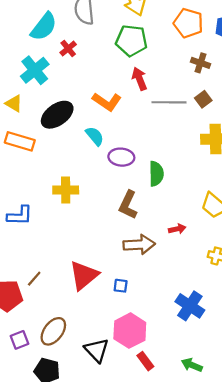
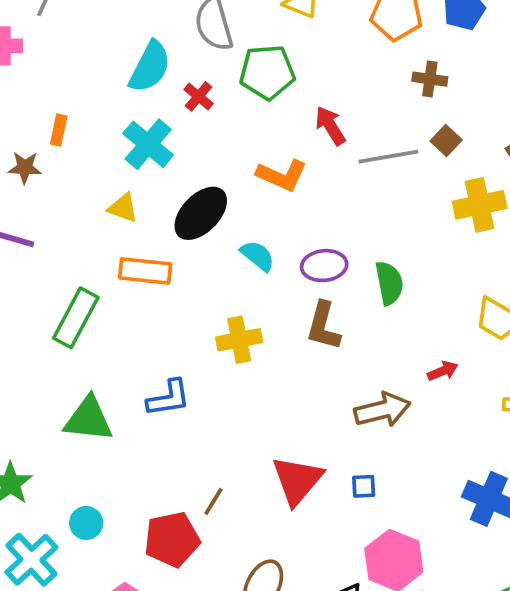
green pentagon: (131, 41) -> (267, 72), moved
cyan semicircle: (95, 136) -> (258, 256), moved
brown L-shape: (128, 205) -> (323, 326), moved

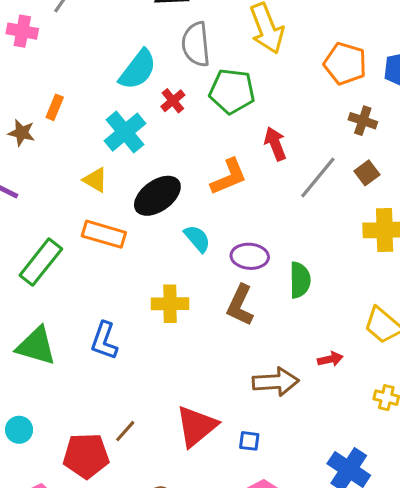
gray line: (388, 157) -> (318, 177), turned -51
orange L-shape: (282, 175) -> (229, 177), turned -57
blue L-shape: (169, 398) -> (104, 341), turned 108

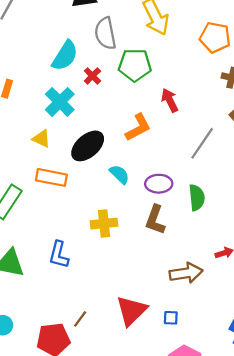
gray line: (318, 177) -> (202, 143), moved

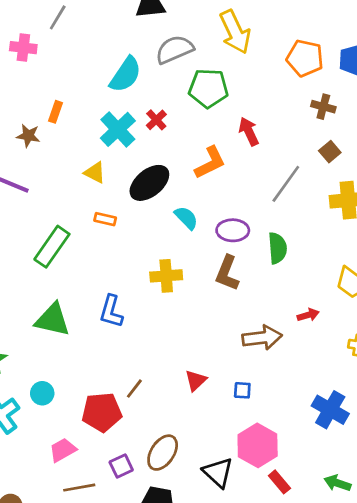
gray semicircle: (105, 33) -> (174, 49), turned 76
red cross: (92, 76) -> (156, 120), moved
orange rectangle: (51, 177) -> (105, 219), size x0.6
red triangle: (131, 311) -> (196, 380), size x0.6

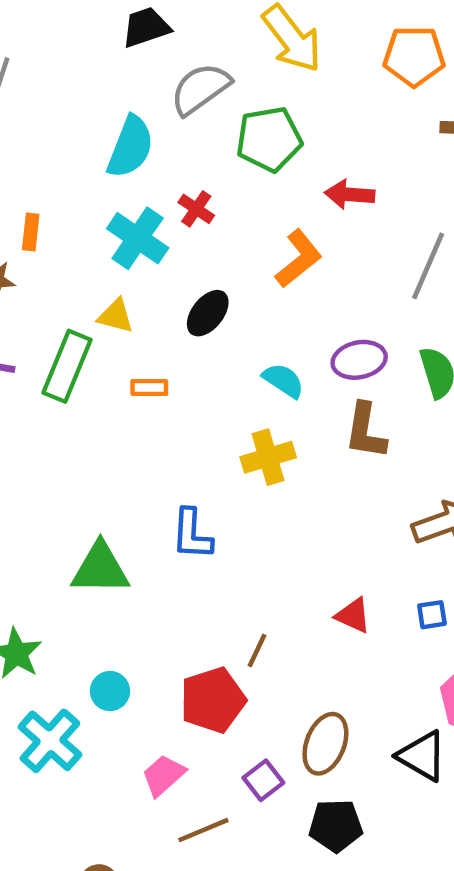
red arrow: (249, 131) -> (350, 194), turned -48
black ellipse: (149, 183) -> (208, 313), size x0.7
cyan semicircle: (186, 218) -> (283, 380), moved
green rectangle: (52, 247) -> (67, 366), moved
red triangle: (196, 380) -> (353, 616), turned -40

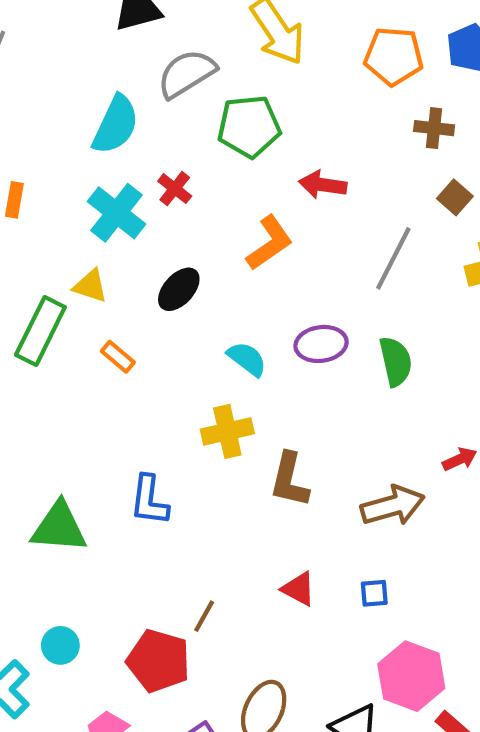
orange rectangle: (149, 387) -> (118, 357), turned 36
brown L-shape: (365, 431) -> (289, 480), moved
red pentagon: (213, 700) -> (158, 661), turned 30

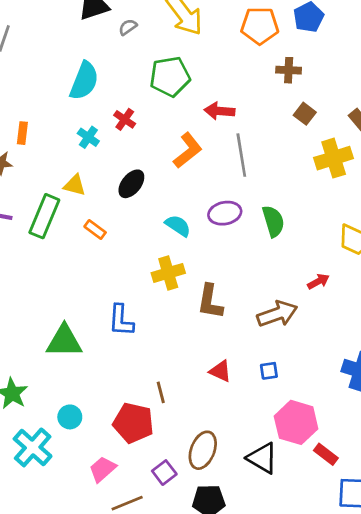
gray semicircle: (187, 74) -> (128, 27), moved, size x0.5
cyan cross: (117, 213) -> (88, 137), size x0.6
gray line: (393, 258) -> (241, 155), moved, turned -33
brown line: (204, 616) -> (161, 392), turned -40

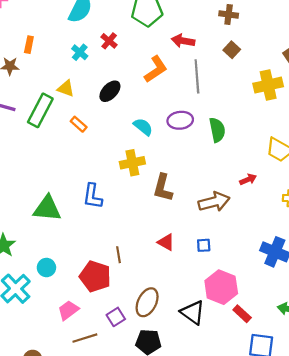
brown cross: (289, 70) -> (229, 15), moved
brown square: (305, 114) -> (232, 50), moved

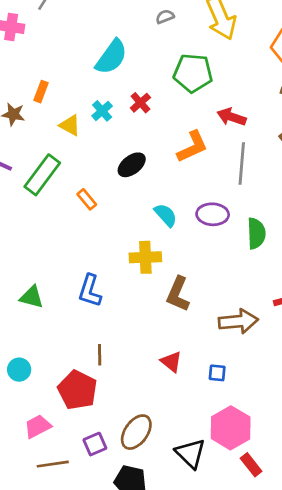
yellow triangle: (66, 88) -> (70, 125), moved
green triangle: (47, 209) -> (32, 297), size x0.7
brown line: (119, 255) -> (100, 355), moved

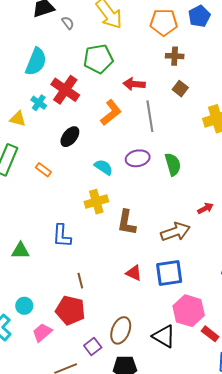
gray semicircle: (165, 17) -> (68, 23), turned 88
red cross: (140, 103) -> (65, 90), size x1.8
blue square: (217, 373) -> (169, 273), size x2.0
pink trapezoid: (38, 426) -> (42, 332), moved

